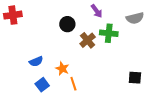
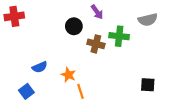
purple arrow: (97, 11) -> (97, 12), moved
brown cross: (88, 40) -> (96, 44), turned -35
blue square: (42, 85) -> (26, 91), moved

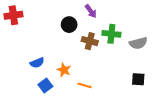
gray semicircle: (148, 20) -> (138, 43), moved
blue square: (26, 91) -> (45, 85), moved
orange line: (80, 91) -> (85, 85), moved, turned -56

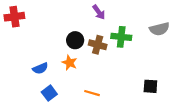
black circle: (69, 25) -> (75, 40), moved
gray semicircle: (138, 43) -> (159, 29), moved
orange star: (64, 70) -> (70, 63), moved

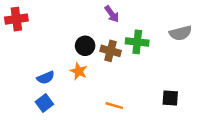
blue square: (49, 93) -> (44, 103), moved
orange line: (92, 93) -> (114, 106), moved

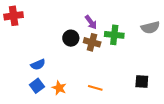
purple arrow: (112, 14) -> (91, 22), moved
orange star: (79, 71) -> (59, 88), moved

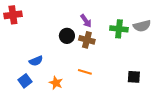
green cross: (114, 35) -> (119, 29), moved
blue square: (37, 86) -> (25, 81), moved
orange line: (95, 88) -> (85, 72), moved

